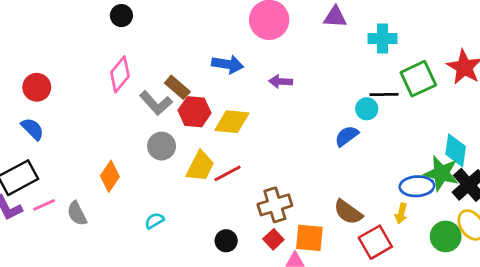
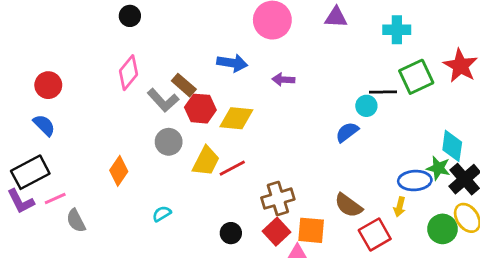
cyan cross: (382, 38) -> (397, 30), moved
green star: (441, 173) -> (438, 168), size x0.7
gray semicircle: (77, 214) -> (76, 221), moved
red square: (273, 239) -> (277, 232), size x1.4

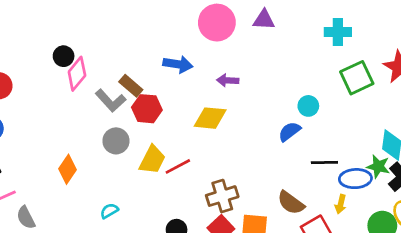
black circle: (130, 16) -> (64, 56), moved
purple triangle: (336, 17) -> (264, 20), moved
black line: (383, 92) -> (324, 162), moved
yellow diamond: (236, 118) -> (210, 118), moved

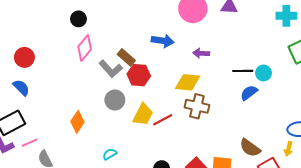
black circle: (64, 56) -> (78, 19), moved
black line: (324, 162) -> (243, 71), moved
brown cross: (222, 196) -> (197, 106), moved, turned 30

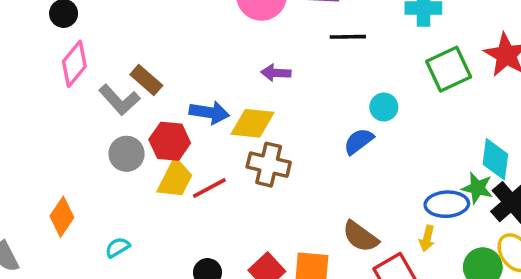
blue arrow: (163, 41) -> (209, 112), moved
black line: (243, 71) -> (348, 37), moved
red hexagon: (139, 75) -> (170, 141), moved
orange diamond: (77, 122) -> (62, 217), moved

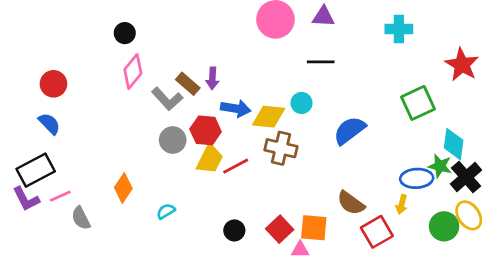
black line: (348, 37) -> (321, 62), moved
green square: (449, 69) -> (418, 103), moved
purple arrow: (276, 73) -> (212, 78), moved, turned -90
cyan circle: (384, 107) -> (302, 103), moved
blue semicircle: (359, 141) -> (349, 130), size x1.4

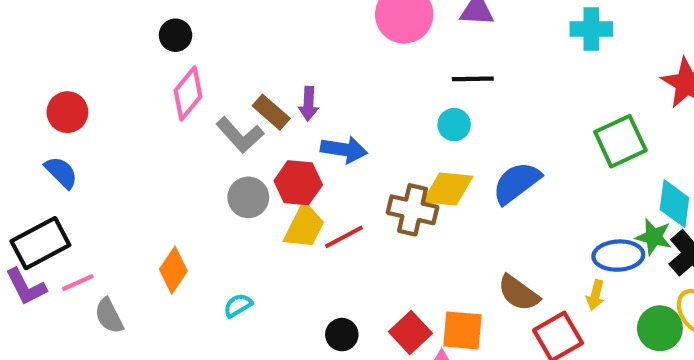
cyan circle: (302, 103) -> (454, 125), moved
yellow diamond: (269, 117) -> (448, 189), moved

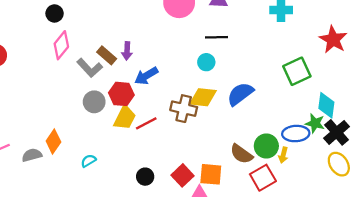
blue arrow: (344, 150) -> (146, 76), turned 140
gray semicircle: (109, 316) -> (32, 155), moved, turned 102
green circle: (660, 328) -> (266, 146), moved

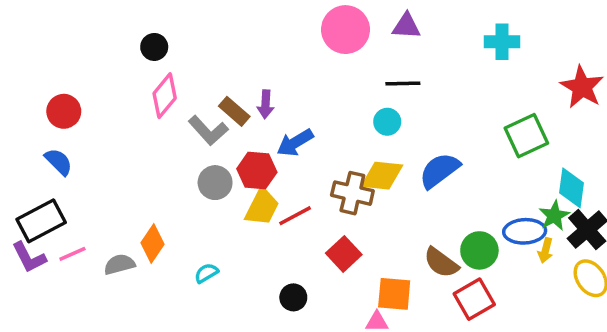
green star: (315, 123) -> (554, 216), turned 30
yellow arrow: (283, 155) -> (545, 250), moved
red square: (183, 175) -> (344, 254), moved

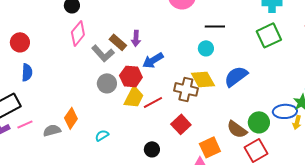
green square: (526, 136) -> (269, 35), moved
blue semicircle: (59, 162) -> (27, 72), moved, turned 48
yellow diamond: (382, 176) -> (203, 79), turned 55
orange square: (394, 294) -> (210, 147), turned -30

